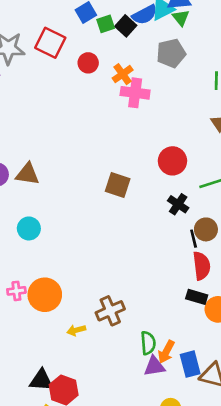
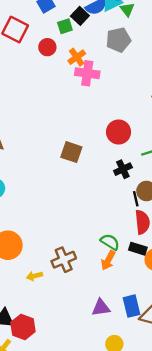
green square: (106, 24) -> (65, 26), moved
black cross: (178, 204) -> (123, 169), turned 30
green semicircle: (148, 343) -> (110, 242), moved, turned -54
orange arrow: (166, 352) -> (108, 260), moved

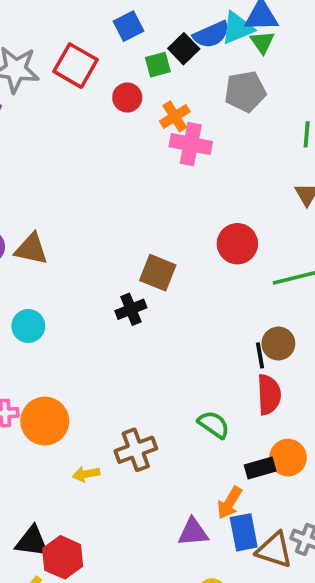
black cross: (123, 169) -> (131, 309), moved
black rectangle: (138, 249) -> (260, 468), moved, turned -36
orange arrow: (108, 260) -> (230, 503), moved

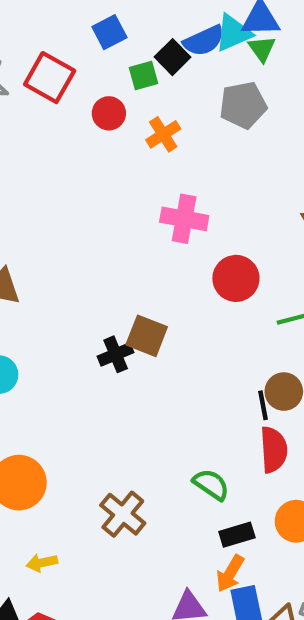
pink cross: (191, 144) -> (184, 219), moved
brown square: (158, 273) -> (147, 336), moved
brown cross: (136, 450) -> (123, 514), turned -30
black rectangle: (260, 468) -> (237, 535), moved
yellow arrow: (86, 474) -> (42, 563), moved

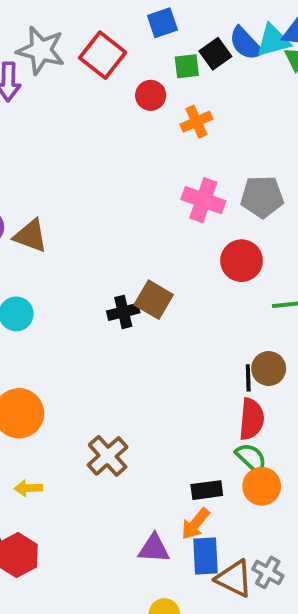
blue semicircle: (204, 41) -> (246, 43), turned 63
gray pentagon: (243, 105) -> (262, 197), moved
green semicircle: (211, 485) -> (251, 458), moved

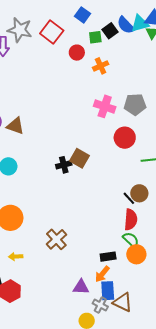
blue square: (162, 23) -> (82, 15), turned -35
black line: (248, 378) -> (129, 198), turned -40
gray cross: (268, 572) -> (100, 305), moved

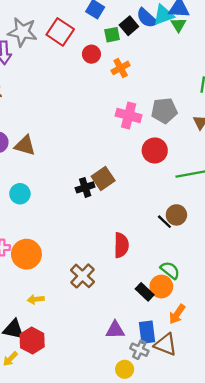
brown square: (79, 158) -> (103, 178), turned 30
red semicircle: (131, 220) -> (121, 245), moved
orange circle: (136, 254) -> (161, 287), moved
black rectangle: (108, 257) -> (145, 292), turned 56
orange arrow: (102, 274) -> (177, 314), moved

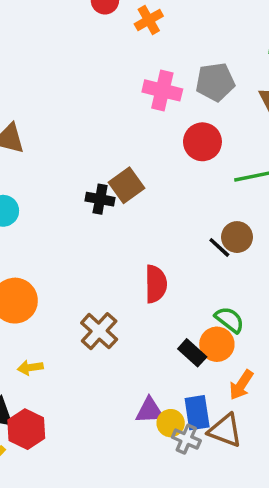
black cross: (85, 187) -> (100, 199), turned 30
yellow circle: (125, 369) -> (171, 423), moved

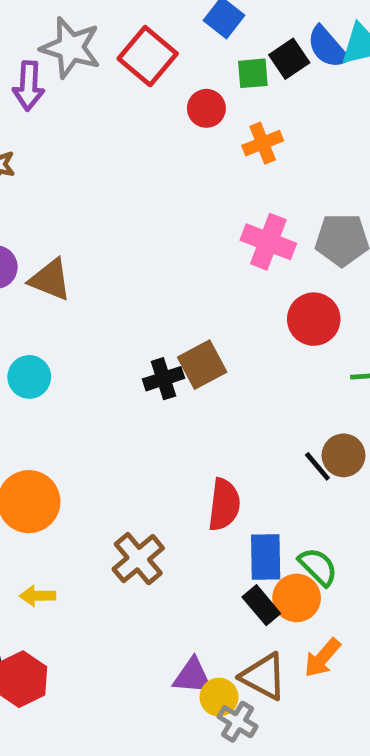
black cross: (100, 199) -> (164, 379), turned -36
blue rectangle: (197, 413) -> (266, 557), moved
brown triangle: (225, 431) -> (264, 676), moved

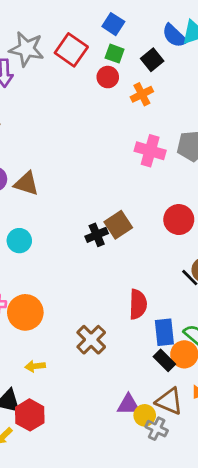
black square: (289, 59) -> (152, 60), moved
green square: (253, 73) -> (115, 54), moved, turned 30
red circle: (314, 319) -> (179, 220), moved

